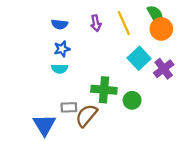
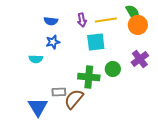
yellow line: (124, 23) -> (106, 20), turned -75
cyan square: (139, 58) -> (96, 42), moved, turned 36
cyan semicircle: (60, 69) -> (36, 59), moved
green circle: (132, 100) -> (113, 69), moved

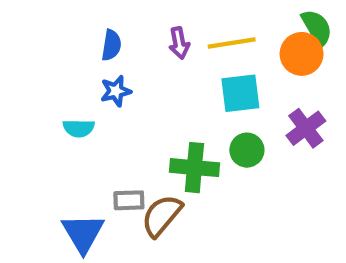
green semicircle: (133, 13) -> (317, 28), moved
blue semicircle: (51, 21) -> (111, 45), turned -88
cyan square: (96, 42) -> (240, 93), moved

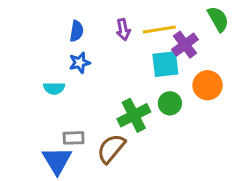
orange circle: (302, 54) -> (208, 85), moved
purple cross: (306, 128) -> (185, 45), moved
green cross: (194, 168) -> (134, 115), turned -32
gray rectangle: (129, 200) -> (74, 138), moved

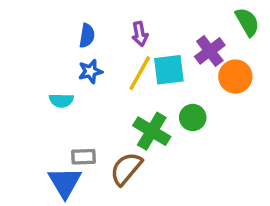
yellow line: (159, 30) -> (140, 73), moved, turned -52
cyan square: (165, 64) -> (169, 70), moved
orange circle: (208, 85) -> (235, 77), moved
green cross: (134, 115) -> (152, 131), turned -32

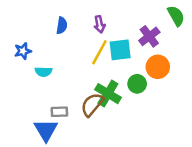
blue star: (90, 71) -> (23, 51), moved
orange circle: (235, 77) -> (158, 67), moved
brown semicircle: (126, 169) -> (92, 104), moved

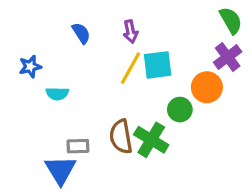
blue semicircle: (62, 25) -> (81, 33), turned -42
purple cross: (149, 36) -> (228, 57), moved
green cross: (108, 94) -> (151, 140), moved
brown semicircle: (92, 104) -> (121, 137), turned -50

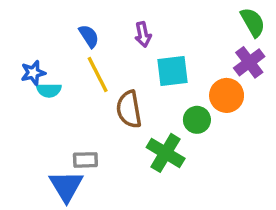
yellow line: (130, 68) -> (98, 75), moved, turned -56
cyan semicircle: (57, 94) -> (49, 90), moved
brown semicircle: (121, 137) -> (129, 109), moved

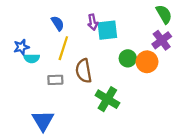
cyan square: (173, 71) -> (107, 30), moved
yellow line: (98, 75) -> (63, 48), turned 45
green circle: (197, 120) -> (128, 58), moved
gray rectangle: (85, 160) -> (55, 80), moved

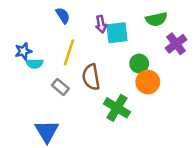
green semicircle: (164, 14) -> (156, 19), moved, turned 108
blue semicircle: (58, 23) -> (63, 16), moved
orange circle: (147, 62) -> (148, 82), moved
gray rectangle: (55, 80) -> (60, 87), turned 42

